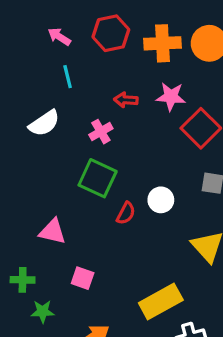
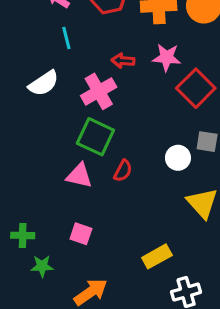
pink cross: (101, 132) -> (99, 91), size x1.5
white circle: (161, 200) -> (178, 158), moved
pink triangle: (53, 232) -> (79, 176), moved
yellow rectangle: (161, 301) -> (157, 256), size x0.7

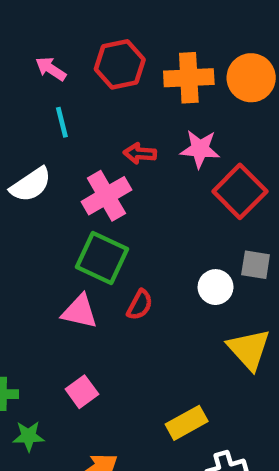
pink square: (81, 234) -> (82, 392), turned 35

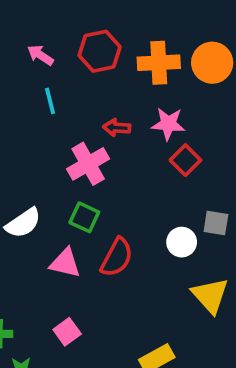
white semicircle: (31, 185) -> (23, 223), moved
red square: (240, 191) -> (185, 160), moved, size x0.7
green square: (102, 258) -> (84, 217), size x0.7
red semicircle: (140, 305) -> (117, 257), size x1.5

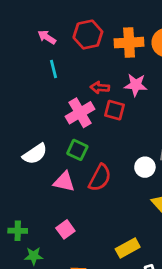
red square: (185, 160) -> (114, 110), moved, turned -30

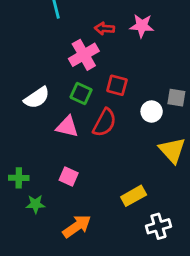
red square: (114, 110) -> (117, 85), moved
pink square: (65, 229) -> (69, 176), turned -30

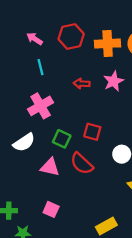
pink star: (142, 26) -> (113, 81), turned -30
pink cross: (84, 55) -> (41, 106), moved
red semicircle: (105, 123) -> (82, 164), turned 105

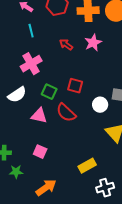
red arrow: (82, 84) -> (66, 45), turned 32

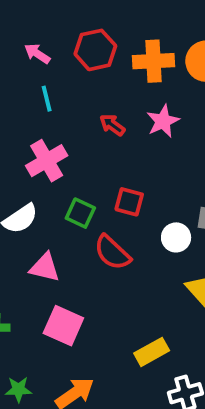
pink triangle: (39, 116) -> (45, 267), moved
pink square: (40, 152) -> (63, 326), size x1.5
green star: (16, 172) -> (18, 389), moved

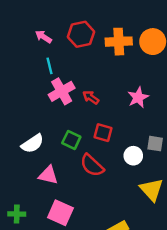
pink star: (163, 121) -> (138, 97), moved
red arrow: (112, 125) -> (91, 97), moved
pink cross: (47, 161) -> (62, 91), moved

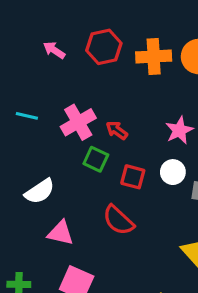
cyan line: (49, 66) -> (27, 116), moved, turned -63
green square: (71, 140) -> (96, 159), moved
white circle: (133, 156) -> (173, 172), moved

